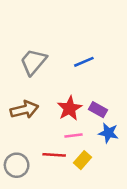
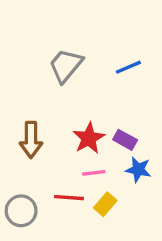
gray trapezoid: (33, 62) -> (66, 66), moved
blue line: (84, 62) -> (128, 67), moved
brown arrow: (24, 110) -> (31, 140), turned 104

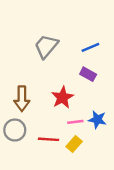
purple rectangle: (125, 140) -> (88, 74), moved
pink line: (94, 173) -> (75, 122), moved
gray circle: (21, 211) -> (15, 130), moved

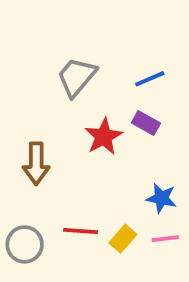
red star: (62, 97) -> (104, 137), moved
pink line: (75, 122) -> (165, 239), moved
gray circle: (15, 130) -> (25, 244), moved

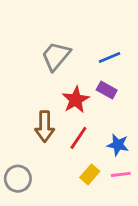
brown arrow: (36, 164) -> (45, 127), moved
red line: (80, 231) -> (78, 138), moved, turned -60

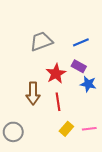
gray trapezoid: (56, 56) -> (41, 41), turned 30
red line: (78, 138) -> (58, 102), turned -42
blue star: (118, 145) -> (88, 84), moved

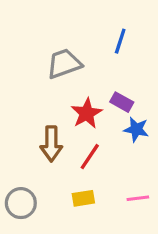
blue line: (81, 42) -> (120, 41), moved, turned -49
red line: (58, 102) -> (90, 157), turned 42
yellow rectangle: (66, 129) -> (83, 198), moved, turned 40

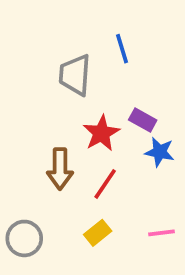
blue line: (120, 41) -> (122, 49), moved, turned -35
gray trapezoid: (64, 64) -> (75, 75), turned -66
yellow rectangle: (83, 198) -> (98, 233), turned -30

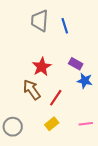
gray trapezoid: (75, 75) -> (40, 21), moved
red star: (101, 133) -> (42, 67), moved
brown arrow: (60, 169) -> (32, 90), turned 145

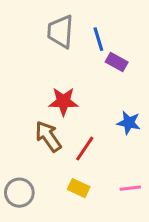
purple rectangle: (76, 64) -> (117, 62), moved
red star: (42, 67) -> (63, 101), turned 30
yellow rectangle: (52, 124) -> (79, 188), turned 64

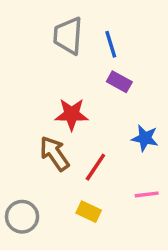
purple rectangle: (117, 62) -> (119, 82), moved
pink line: (130, 188) -> (147, 194), moved

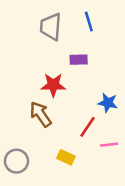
blue line: (111, 44) -> (89, 22), moved
purple rectangle: (119, 82) -> (79, 60), moved, turned -30
red line: (95, 167) -> (88, 127), moved

